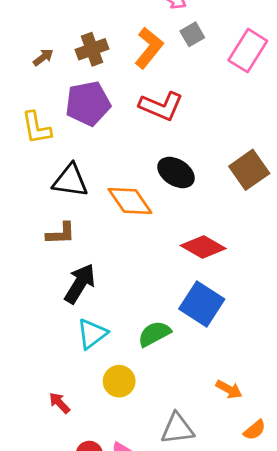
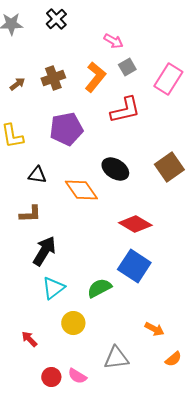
purple pentagon: (88, 103) -> (66, 129), moved
red L-shape: (161, 106) -> (125, 110), moved, turned -36
black triangle: (70, 181) -> (37, 175), size x0.7

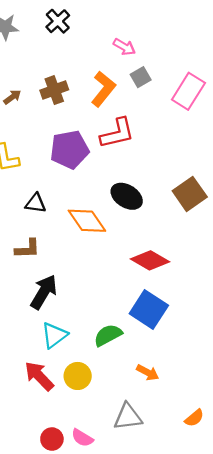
red L-shape: (125, 110) -> (117, 133), moved
orange arrow: (154, 329) -> (148, 372), moved
red arrow: (29, 339) -> (39, 376), moved, size x1.6

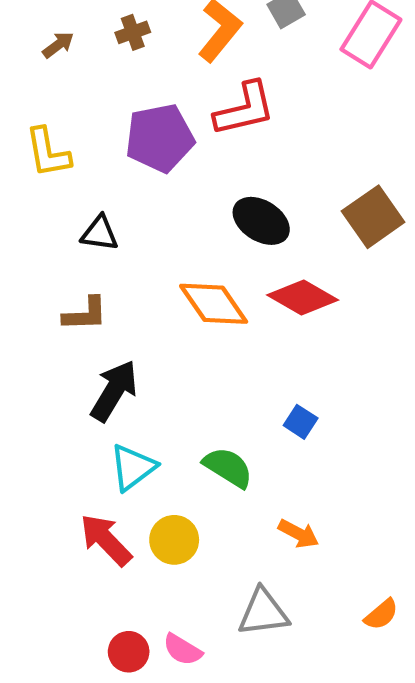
brown cross: (54, 90) -> (133, 32), size x0.7
orange diamond: (87, 221) -> (214, 304), moved
red diamond: (150, 260) -> (303, 298), moved
blue square: (149, 309) -> (301, 422), size x0.5
green semicircle: (108, 335) -> (228, 467), turned 60

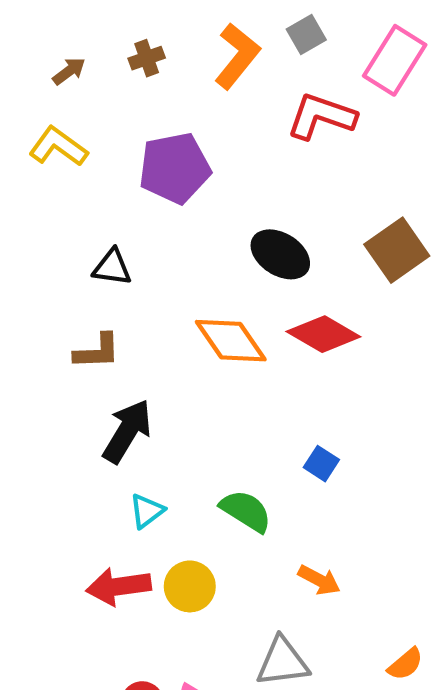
red L-shape: (245, 109) -> (321, 116), moved, turned -148
yellow L-shape: (48, 153) -> (58, 147), moved, turned 136
cyan triangle: (133, 467) -> (147, 511), size x0.7
red arrow: (106, 540) -> (119, 586), turned -54

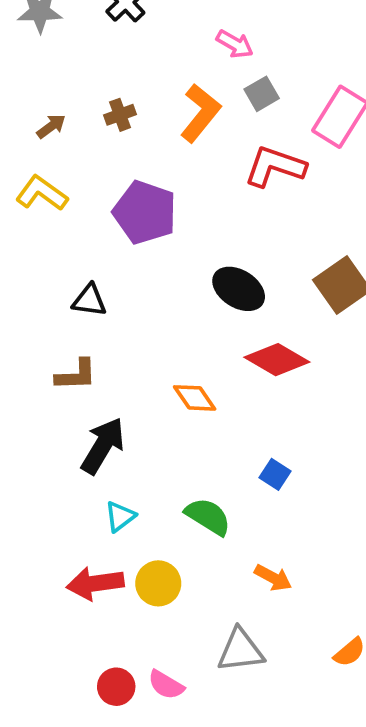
purple pentagon: (175, 168) -> (145, 212), turned 30
orange diamond: (231, 341) -> (195, 398), moved, size x0.7

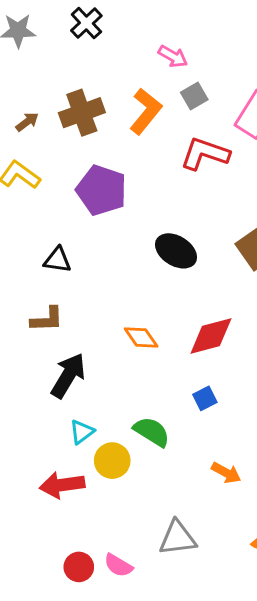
brown cross: (120, 115) -> (82, 113), size x1.8
red diamond: (277, 360) -> (211, 336), moved, turned -45
blue square: (275, 474) -> (205, 398), turned 30
orange arrow: (273, 578) -> (226, 473), moved
yellow circle: (158, 583) -> (112, 461), moved

